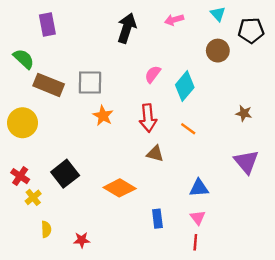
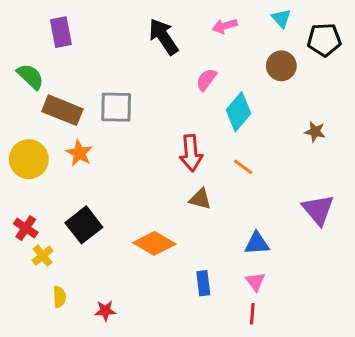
black arrow: (127, 28) -> (163, 37), turned -52
pink semicircle: (153, 74) -> (206, 80), moved
brown star: (244, 113) -> (315, 132), moved
orange star: (103, 116) -> (79, 153), moved

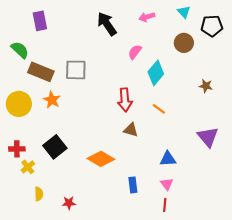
red cross: (26, 228) -> (17, 149), turned -35

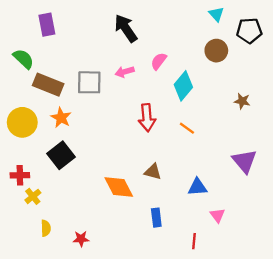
pink arrow: (147, 17) -> (125, 72), moved
brown triangle: (131, 130) -> (153, 172), moved
black square: (55, 147) -> (61, 155), moved
orange diamond: (101, 159) -> (119, 187), turned 32
pink triangle: (167, 184) -> (217, 215), moved

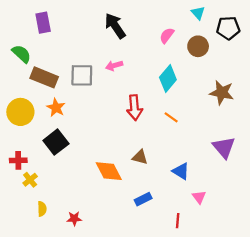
pink semicircle: (159, 61) -> (167, 36), moved
brown star: (242, 101) -> (222, 93), size x1.6
blue triangle: (197, 187) -> (181, 171), turned 36
blue rectangle: (156, 218) -> (143, 199), turned 70

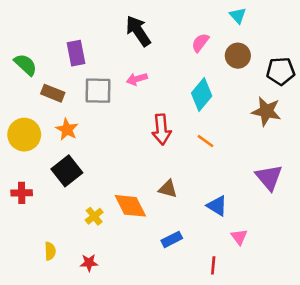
purple rectangle: (43, 23) -> (76, 53), moved
black pentagon: (228, 28) -> (281, 71), moved
brown rectangle: (44, 77) -> (53, 93), size x0.7
yellow cross: (30, 180) -> (94, 216), moved

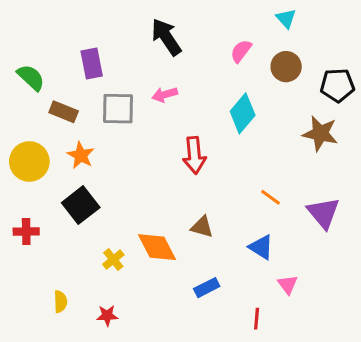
orange line: (205, 141) -> (271, 197), moved

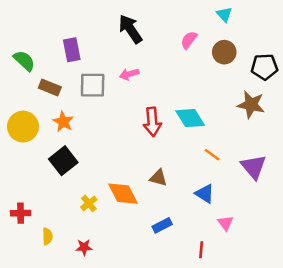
cyan diamond: (243, 113) -> (190, 118), moved, turned -72
red cross: (26, 232) -> (21, 213), moved

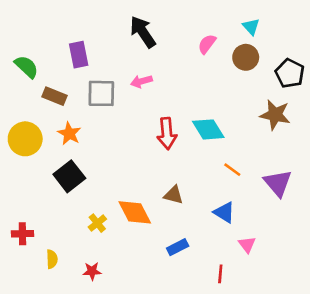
cyan triangle: (224, 14) -> (251, 27), moved
black pentagon: (265, 67) -> (290, 73), turned 30

